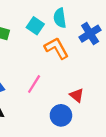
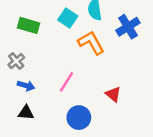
blue circle: (61, 115) -> (79, 118), moved

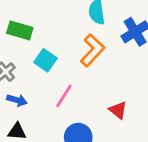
cyan square: (68, 18) -> (45, 60), moved
orange L-shape: (91, 43) -> (92, 50), turned 72

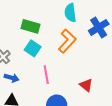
green rectangle: (20, 30) -> (30, 26), moved
pink line: (64, 96) -> (46, 75), turned -42

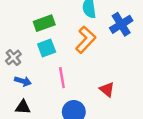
green rectangle: (30, 26) -> (44, 23), turned -36
cyan square: (33, 48) -> (47, 48), turned 35

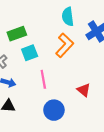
green rectangle: (44, 23) -> (17, 34), moved

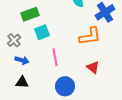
orange L-shape: (65, 45) -> (90, 36), moved, turned 40

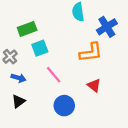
pink line: (55, 57) -> (54, 75), turned -30
black triangle: (22, 82) -> (18, 101), turned -40

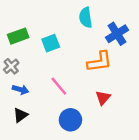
green rectangle: (27, 29) -> (18, 36), moved
cyan square: (40, 48) -> (51, 43), moved
red triangle: (94, 85) -> (103, 98), turned 32

